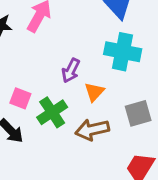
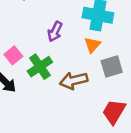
orange triangle: (94, 92) -> (92, 45), moved
pink square: (20, 98) -> (13, 55), turned 30

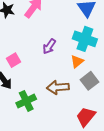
gray square: (112, 66) -> (89, 81), turned -30
green cross: (40, 67) -> (26, 101), moved

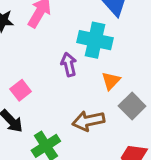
cyan cross: (85, 39) -> (95, 40), moved
purple arrow: (49, 46) -> (69, 64), turned 140

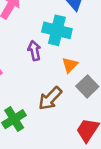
brown arrow: (88, 121) -> (50, 98), turned -35

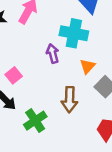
brown arrow: (50, 98) -> (70, 99), turned -40

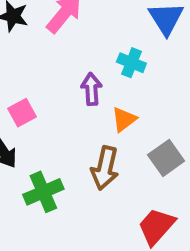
cyan cross: (74, 33) -> (131, 63), size x0.6
orange triangle: (87, 66) -> (124, 119), moved

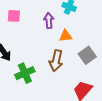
pink square: (22, 113) -> (14, 16), moved, turned 32
orange triangle: (124, 119) -> (66, 36), turned 32

